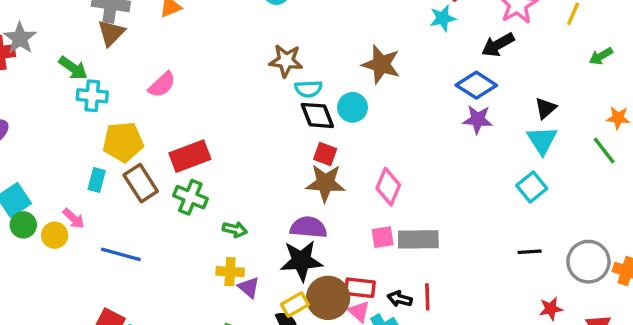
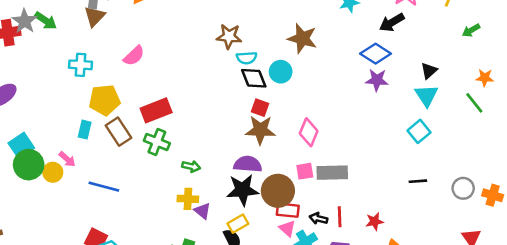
green arrow: (73, 68) -> (46, 21), moved
green circle: (23, 225) -> (29, 165), size x1.5
gray circle: (588, 262) -> (463, 188), size x0.7
brown circle: (328, 298) -> (278, 191), moved
red star: (551, 309) -> (375, 221), moved

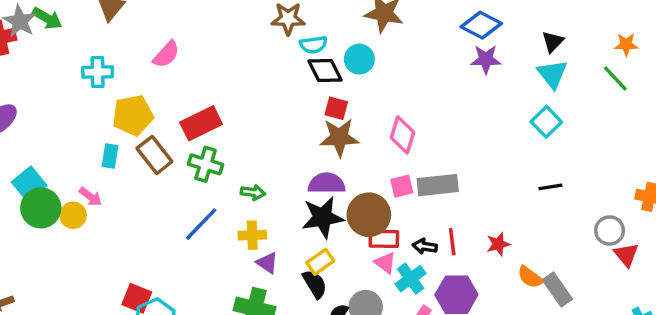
blue line: (104, 187) -> (201, 224), moved, turned -56
gray circle: (463, 188) -> (610, 230), moved
purple triangle: (202, 211) -> (267, 263), moved

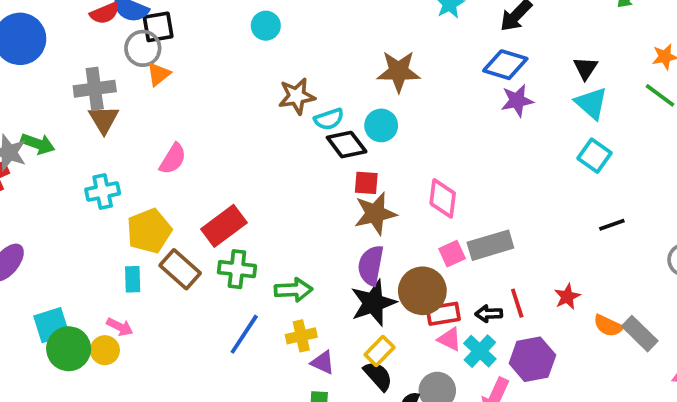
purple semicircle: (327, 183) -> (371, 265), turned -69
cyan square: (29, 184) -> (51, 325), turned 32
green arrow: (253, 192) -> (293, 290), size x1.4

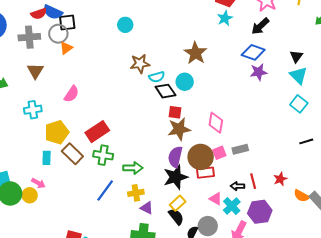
brown star: (399, 71) -> (195, 53), turned 30
gray cross: (95, 89) -> (29, 37), moved
gray rectangle: (490, 245) -> (240, 149), size x0.7
brown circle: (422, 291) -> (201, 157), moved
red rectangle: (443, 314) -> (205, 173), moved

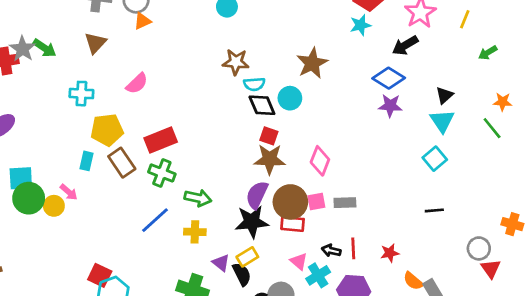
purple triangle: (147, 208) -> (221, 263), moved

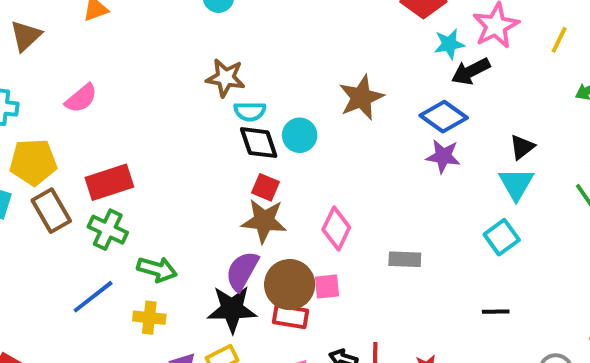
cyan star: (360, 25) -> (449, 44), moved
brown star: (312, 63) -> (361, 97), moved
gray rectangle: (345, 203) -> (405, 259), moved

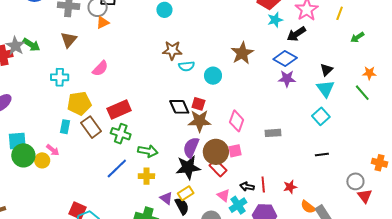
cyan star: (449, 44) -> (275, 20), moved
black diamond: (259, 143) -> (179, 107), moved
red rectangle: (290, 316) -> (218, 168), turned 42

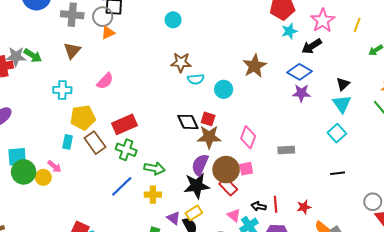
gray star: (15, 46) -> (16, 57), turned -30

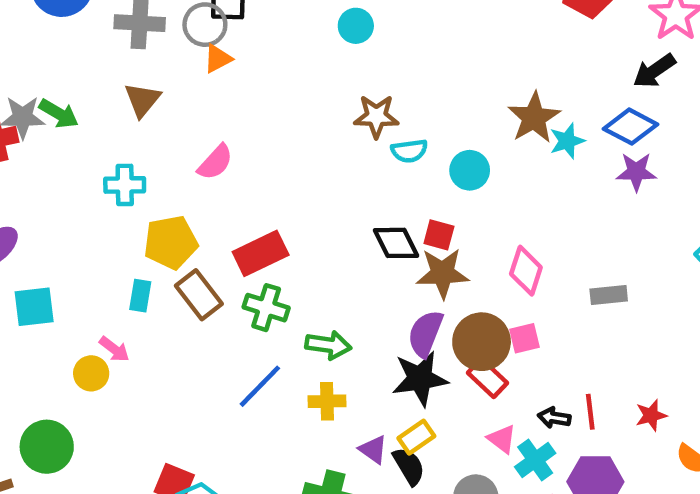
cyan star: (289, 31) -> (567, 141), moved
cyan square: (17, 157) -> (34, 307), moved
green circle: (24, 172) -> (47, 447), moved

